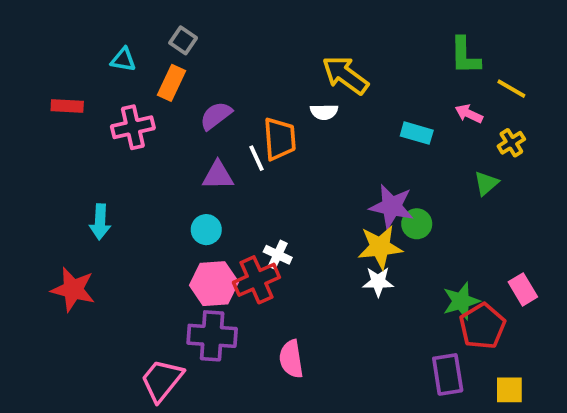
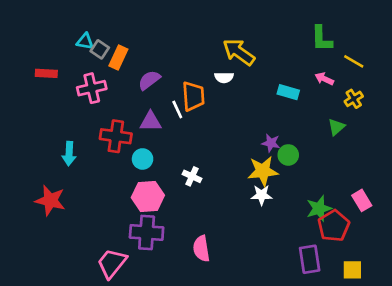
gray square: (183, 40) -> (100, 49), moved
purple star: (392, 206) -> (271, 143), size x0.6
red cross: (256, 280) -> (116, 136), moved, turned 32

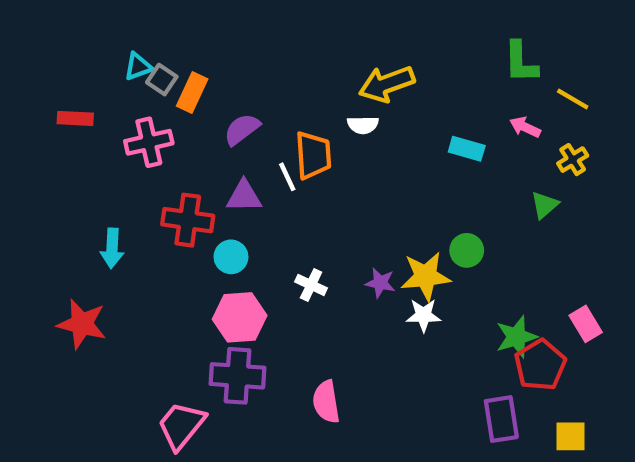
cyan triangle: (85, 41) -> (138, 67), turned -30
yellow arrow: (239, 52) -> (387, 84), turned -56
purple star: (271, 143) -> (380, 283), moved

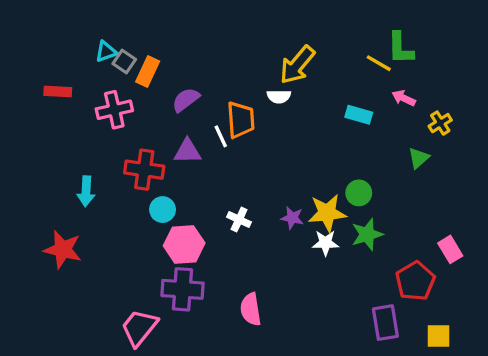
yellow arrow: (387, 84) -> (297, 65), turned -30
yellow line: (573, 99) -> (379, 63), moved
cyan circle: (231, 257) -> (163, 210), moved
green star: (516, 337) -> (367, 234), moved

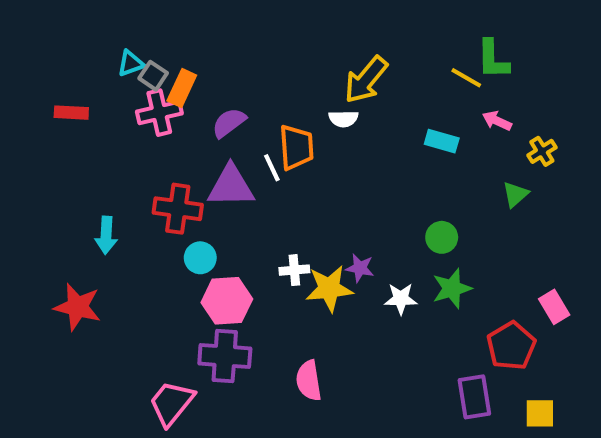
pink cross: (114, 110) -> (159, 113), moved
purple triangle: (187, 151) -> (231, 186), size x1.4
yellow star: (327, 213) -> (329, 288), moved
white cross: (239, 220) -> (294, 270), turned -30

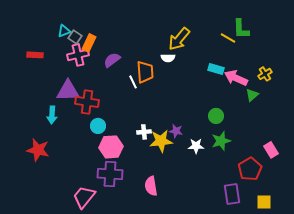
pink arrow: (497, 121) -> (236, 78), moved, size x1.6
purple triangle: (231, 186) -> (68, 91), moved

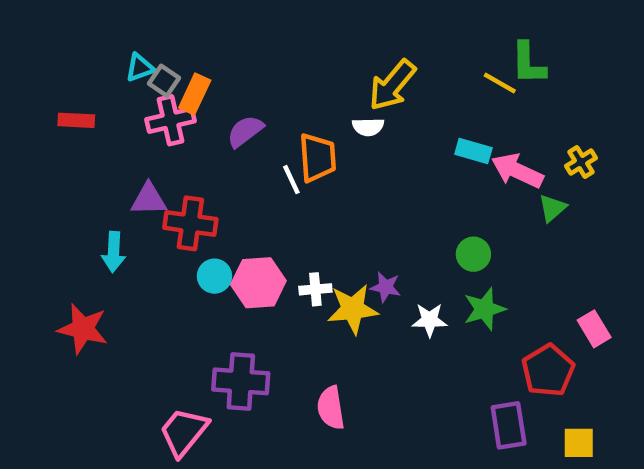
purple triangle: (68, 91) -> (149, 199), size x0.7
pink hexagon: (111, 147) -> (258, 283), moved

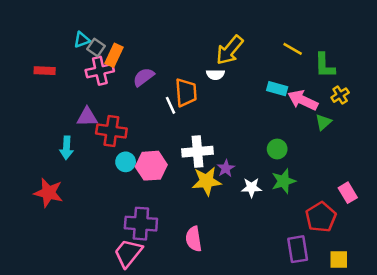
green L-shape: (528, 63) -> (325, 66), moved
purple star: (386, 287) -> (226, 168), turned 30
white cross: (315, 289) -> (197, 152), moved, size x1.6
pink trapezoid: (184, 432) -> (128, 253), moved

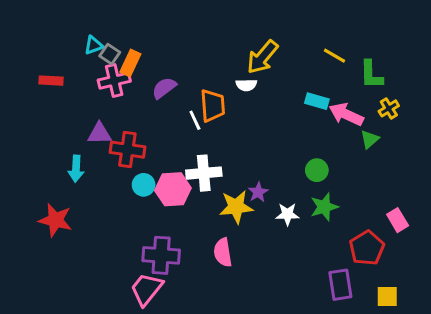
white cross: (197, 152) -> (204, 173), moved
pink semicircle: (194, 239) -> (223, 252), moved

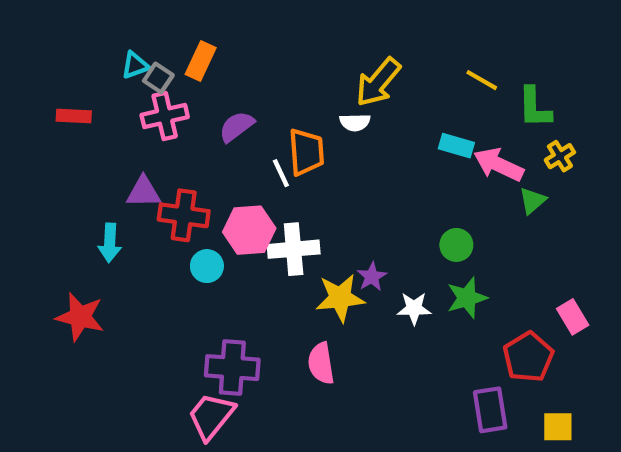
orange rectangle: (130, 63) -> (201, 61), moved
pink hexagon: (173, 189) -> (249, 230), moved

